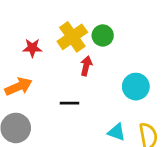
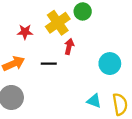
green circle: (103, 35) -> (83, 11), moved
black line: (70, 103) -> (49, 64), moved

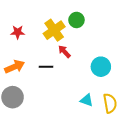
red star: (25, 32) -> (18, 32), moved
red arrow: (69, 47) -> (64, 51), turned -56

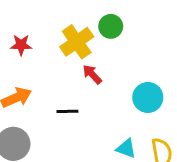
black line: (46, 67) -> (67, 111), moved

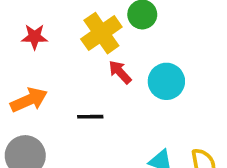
cyan circle: (148, 97) -> (166, 81), moved

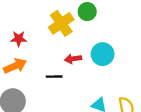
red star: (35, 37) -> (19, 39), moved
red arrow: (120, 72) -> (73, 59), moved, turned -56

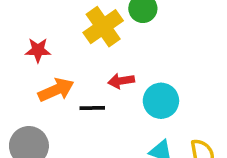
cyan circle: (103, 54) -> (161, 101), moved
orange arrow: (15, 66) -> (56, 90), moved

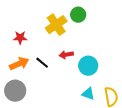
orange arrow: (56, 90) -> (19, 64), moved
black line: (92, 108) -> (42, 63), moved, turned 40

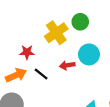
red star: (20, 38) -> (27, 52), moved
cyan circle: (88, 66) -> (89, 54), moved

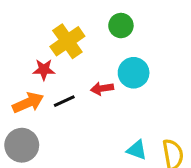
yellow cross: (56, 33) -> (67, 41), moved
black line: (41, 74) -> (64, 101), turned -64

